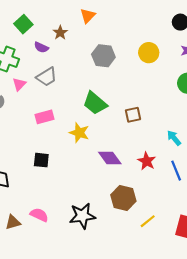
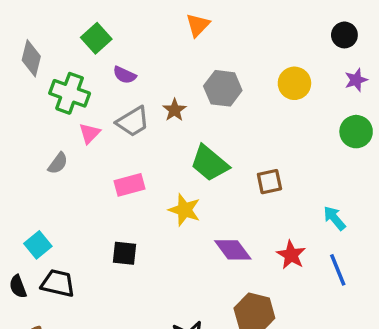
brown star: (60, 33) -> (175, 110), moved

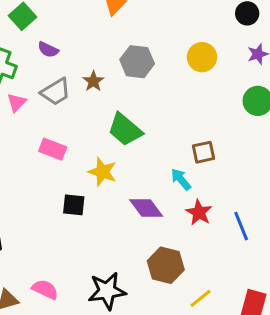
brown square: (269, 182) -> (203, 152), moved
pink rectangle: (130, 185) -> (53, 149), turned 36
cyan arrow: (334, 218) -> (181, 179), moved
black square: (125, 253) -> (74, 205), moved

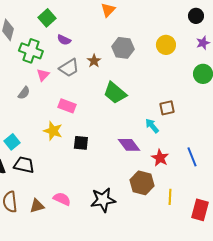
yellow star: (102, 172) -> (53, 131), moved
red star: (199, 212) -> (160, 158), moved
yellow line: (200, 298) -> (170, 197), moved, turned -49

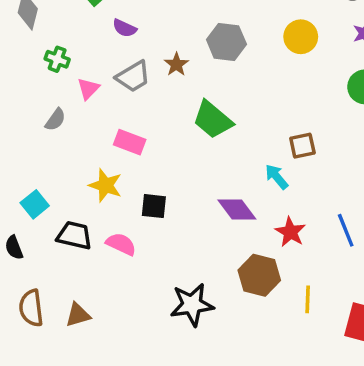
green cross: (31, 51) -> (57, 59), moved, size x0.6
black trapezoid: (24, 165) -> (74, 235), moved
pink semicircle: (62, 199) -> (121, 244), moved

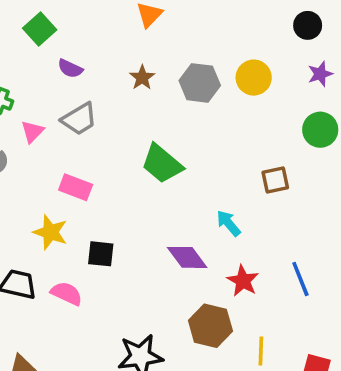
gray hexagon: (226, 42) -> (200, 83), moved
brown star: (176, 64) -> (142, 78), moved
brown square: (302, 146) -> (275, 180), moved

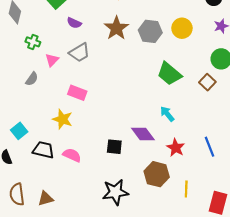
brown star: (142, 78) -> (116, 28), size x1.6
green trapezoid: (162, 164) -> (169, 74), moved
brown square: (275, 180) -> (207, 82), moved, turned -35
black square: (101, 254) -> (114, 147), moved

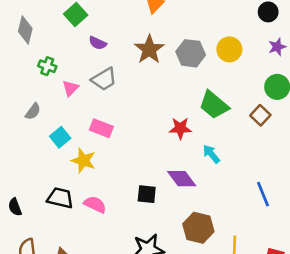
gray semicircle: (32, 79) -> (33, 111), moved
cyan square: (19, 131) -> (60, 137), moved
red star: (176, 148) -> (180, 128), moved, turned -30

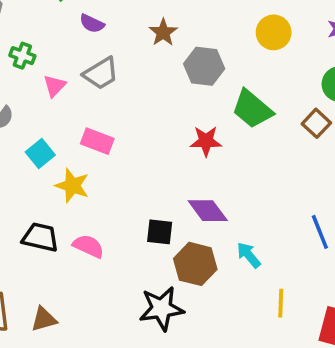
brown star: (149, 49) -> (163, 32), size x0.7
gray hexagon: (191, 53) -> (204, 66), moved
cyan arrow: (211, 154) -> (249, 255), moved
brown hexagon: (198, 228) -> (195, 264), moved

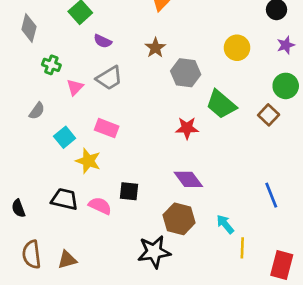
black square: (160, 232) -> (129, 191), moved
cyan arrow: (249, 255) -> (225, 224), moved

